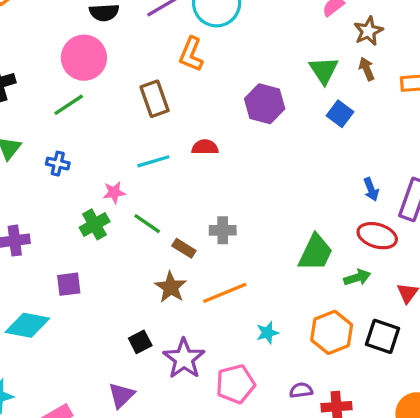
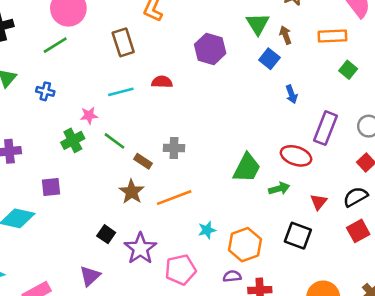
brown arrow: (367, 69) -> (286, 35), moved
blue arrow: (371, 189) -> (291, 94), moved
orange hexagon: (332, 332) -> (245, 245), moved
black square: (140, 342) -> (106, 234), turned -30

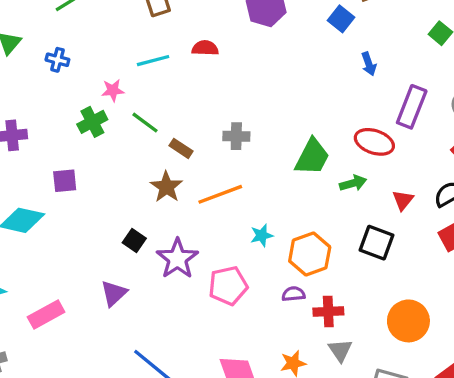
gray cross: (174, 148) -> (236, 136), moved

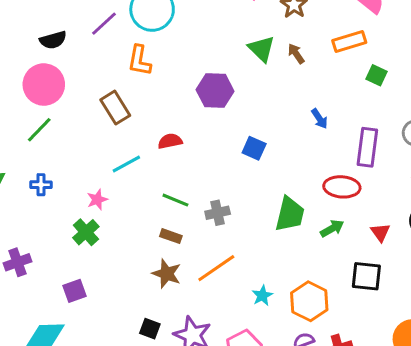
blue square: (341, 19) -> (254, 148), moved
green line: (145, 123) -> (175, 200), moved

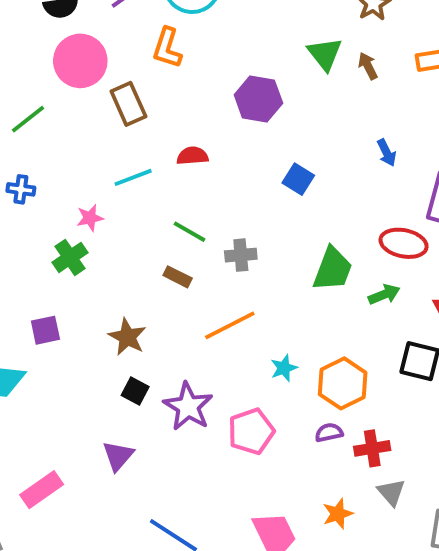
pink circle: (44, 85) -> (80, 61), moved
brown star: (167, 274) -> (127, 337), moved

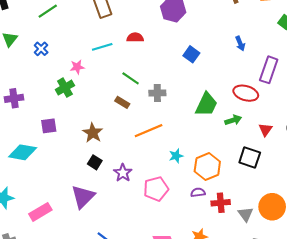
blue cross: (21, 189) -> (41, 49), turned 32
purple star: (188, 407) -> (123, 173), size x0.7
purple triangle: (118, 456) -> (83, 197), size x1.4
gray triangle: (391, 492) -> (246, 214), moved

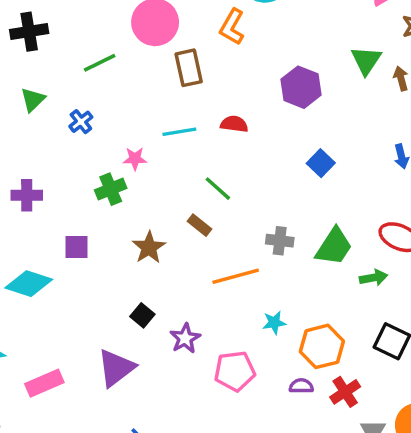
gray cross: (157, 93) -> (280, 241), moved
brown star: (93, 133) -> (149, 247), moved
red cross: (221, 203) -> (345, 392), moved, turned -36

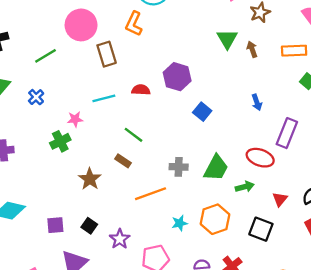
purple hexagon: (301, 87) -> (177, 77), moved
purple square: (77, 247) -> (55, 225), moved
orange hexagon: (322, 346) -> (215, 219), moved

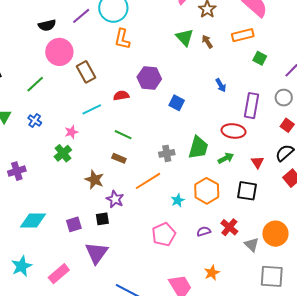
orange L-shape: (134, 24) -> (122, 39), moved
black square: (89, 226) -> (102, 219), turned -32
purple star: (120, 239) -> (115, 199), moved

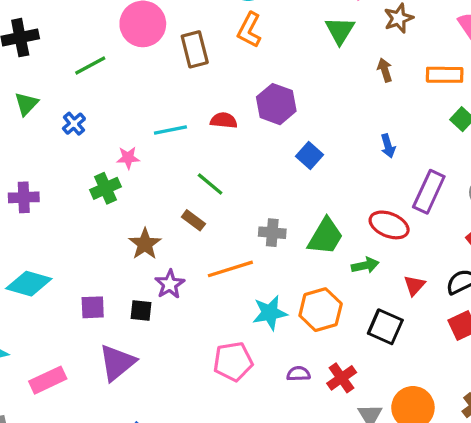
green triangle: (185, 37) -> (340, 30), moved
brown rectangle: (86, 72) -> (195, 49), moved
cyan star: (178, 200) -> (270, 313), size x1.5

